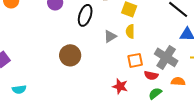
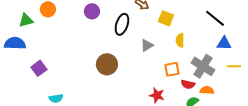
yellow semicircle: (130, 31) -> (180, 40), moved
orange semicircle: (178, 81) -> (207, 90), moved

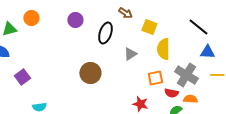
yellow semicircle: (180, 40) -> (163, 49), size x1.5

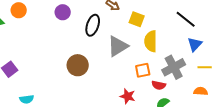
blue triangle: (207, 52) -> (195, 44), turned -49
gray triangle: (130, 54) -> (118, 46), size x1.6
gray cross: (186, 75) -> (174, 67), turned 30
orange semicircle: (190, 99) -> (201, 91), moved

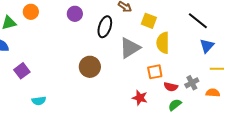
gray cross: (174, 67) -> (192, 83), moved, size x0.6

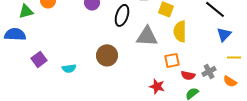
gray triangle: (130, 48) -> (147, 36), turned 35
orange semicircle: (213, 93) -> (230, 81), turned -152
cyan semicircle: (39, 101) -> (69, 68), moved

